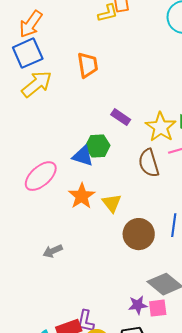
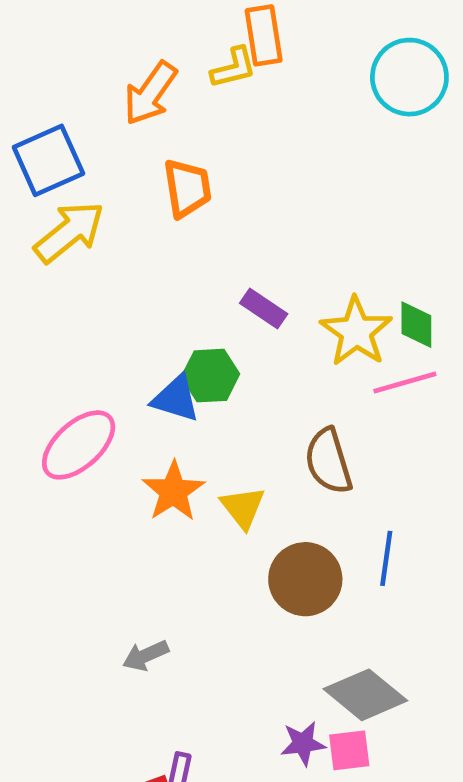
orange arrow: (31, 24) -> (150, 93), moved
brown semicircle: (149, 163) -> (328, 461), moved
gray arrow: (53, 251) -> (146, 656), moved

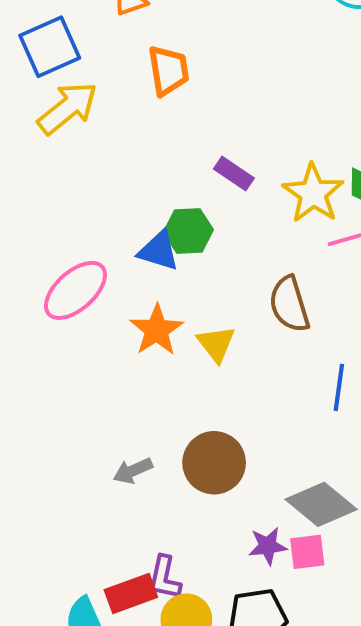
brown circle: (305, 579) -> (214, 463), moved

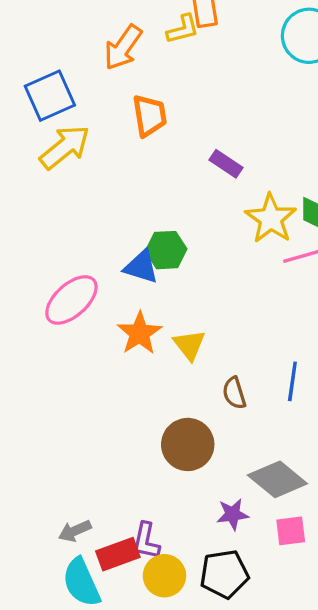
purple rectangle: (234, 174) -> (226, 164), moved
brown semicircle: (289, 304) -> (234, 393), moved, size x0.7
gray arrow: (133, 471) -> (75, 531), moved
pink square: (307, 552) -> (291, 531), moved

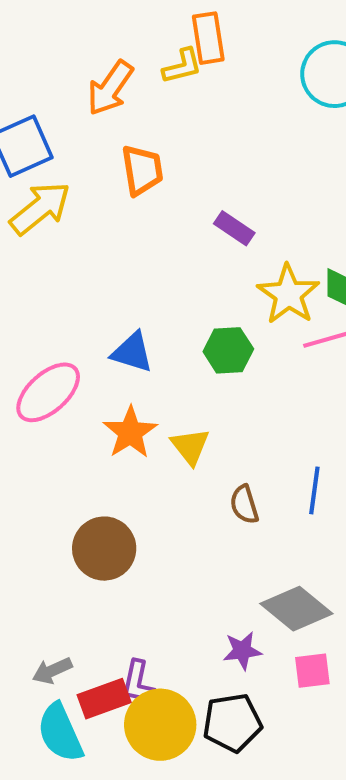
green hexagon: (166, 250) -> (228, 350), moved
brown circle: (188, 444) -> (104, 549), moved
yellow circle: (164, 576) -> (160, 725), size x1.4

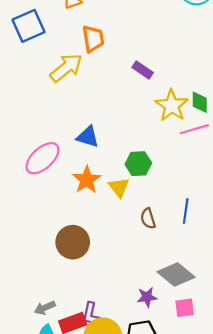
yellow arrow: (40, 208) -> (66, 68), moved
green hexagon: (228, 350) -> (138, 164), moved

